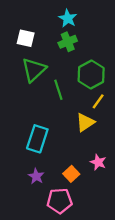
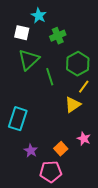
cyan star: (68, 18) -> (39, 16), moved
cyan rectangle: (37, 139) -> (18, 119), moved

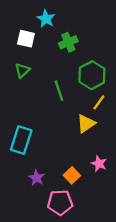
green triangle: (29, 60) -> (22, 71), moved, size x0.6

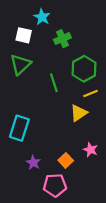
green triangle: (22, 71) -> (20, 64), size x1.5
yellow line: (99, 102) -> (90, 94), turned 32

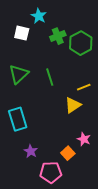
green triangle: (20, 64) -> (19, 74), moved
green hexagon: (84, 69) -> (81, 43), moved
cyan rectangle: (19, 128) -> (18, 119), turned -35
orange square: (66, 160) -> (68, 153), moved

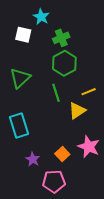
green hexagon: (81, 43) -> (64, 63), moved
green line: (50, 77) -> (56, 93), moved
pink star: (84, 139) -> (89, 147), size x1.5
orange square: (68, 153) -> (62, 154), moved

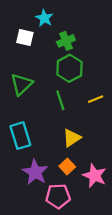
yellow triangle: (77, 111) -> (72, 138), moved
pink star: (89, 147) -> (95, 176), moved
purple star: (33, 159) -> (35, 172), size x1.6

